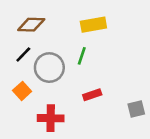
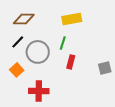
red rectangle: (92, 95) -> (71, 62), moved, turned -56
gray square: (136, 109) -> (105, 68), moved

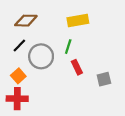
red rectangle: (71, 62) -> (77, 67), turned -40
gray square: (105, 68) -> (104, 79), moved
red cross: (39, 91) -> (17, 99), moved

